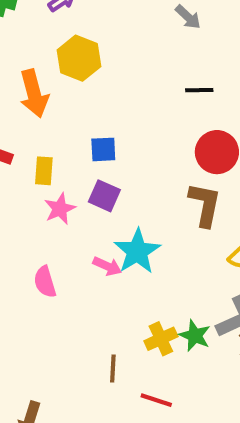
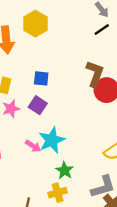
black line: (199, 90) -> (102, 29), moved, turned -42
brown L-shape: (205, 205) -> (95, 74), moved
green star: (195, 336) -> (65, 170), moved

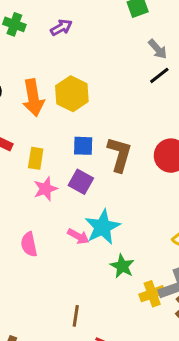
yellow hexagon: (35, 24) -> (72, 94), moved
brown L-shape: (95, 74) -> (119, 154), moved
yellow cross: (58, 193) -> (152, 294), moved

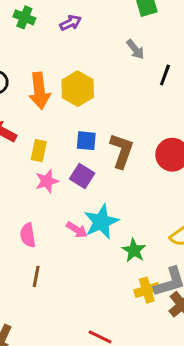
gray arrow: (158, 49) -> (135, 49), moved
black line: (159, 75) -> (165, 75), turned -35
green star: (122, 266) -> (134, 250), moved
brown line: (76, 316) -> (36, 276), moved

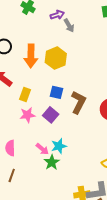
gray arrow: (135, 49) -> (69, 25), moved
cyan star: (101, 222) -> (59, 146), size x0.7
green star: (134, 250) -> (52, 162), moved

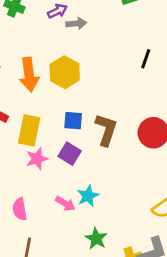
gray arrow: (69, 25) -> (76, 23), turned -56
yellow rectangle: (25, 94) -> (29, 130), size x1.5
green star: (52, 162) -> (96, 239), moved

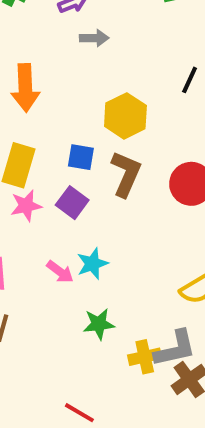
gray arrow: (76, 23) -> (94, 38), moved
yellow hexagon: (65, 72) -> (125, 116), moved
green star: (96, 239) -> (99, 324), turned 30

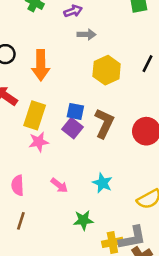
yellow hexagon: (125, 116) -> (107, 70), moved
purple square: (72, 203) -> (73, 128), moved
cyan star: (92, 264) -> (102, 183), moved, turned -30

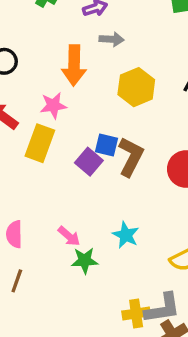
orange arrow: (41, 65) -> (74, 65), moved
blue square: (75, 111) -> (107, 145), moved
pink star: (39, 142) -> (53, 105), moved
green star: (83, 220) -> (85, 260), moved

